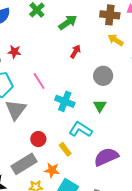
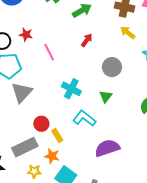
pink line: (39, 81) -> (49, 52), moved
yellow rectangle: (65, 149) -> (57, 136), moved

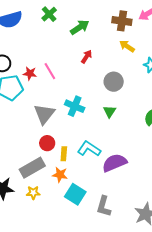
red star: (26, 35) -> (30, 73), moved
gray triangle: (22, 92) -> (44, 114), moved
cyan L-shape: (84, 118) -> (89, 149), moved
yellow rectangle: (57, 136) -> (64, 154), turned 40
yellow star: (34, 171) -> (33, 193), moved

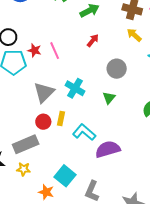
yellow rectangle: (64, 154) -> (61, 118), moved
orange star: (60, 175) -> (46, 192), moved

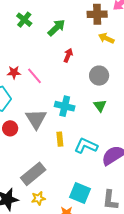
red star: (34, 50) -> (14, 72), moved
red circle: (43, 122) -> (10, 128), moved

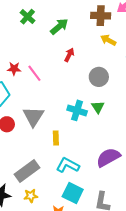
cyan cross: (65, 106) -> (77, 110), moved
cyan L-shape: (86, 146) -> (68, 165), moved

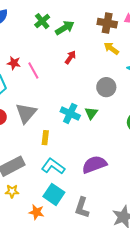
green cross: (28, 17) -> (42, 21), moved
gray circle: (99, 77) -> (106, 87), moved

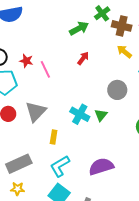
green cross: (42, 21) -> (102, 13), moved
cyan L-shape: (53, 166) -> (60, 166), turned -70

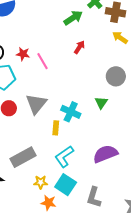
cyan cross: (80, 114) -> (71, 112), moved
yellow star: (18, 189) -> (41, 182), moved

